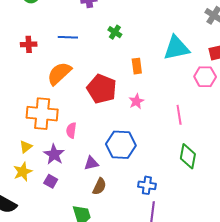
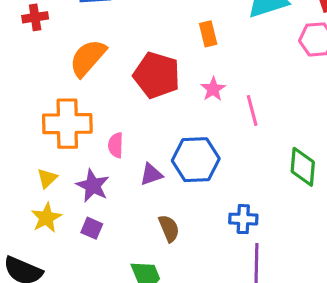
pink line: (179, 115) -> (252, 110), moved
purple triangle: (91, 163) -> (151, 174), moved
brown semicircle: (99, 186) -> (169, 228), turned -42

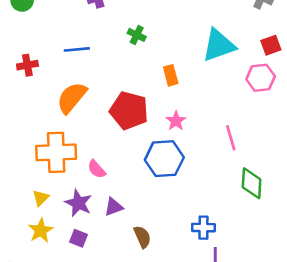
pink line: (252, 110) -> (231, 138), moved
pink semicircle: (116, 145) -> (97, 169), turned -42
blue hexagon: (196, 160) -> (164, 159), moved
purple triangle: (151, 174) -> (114, 207), moved

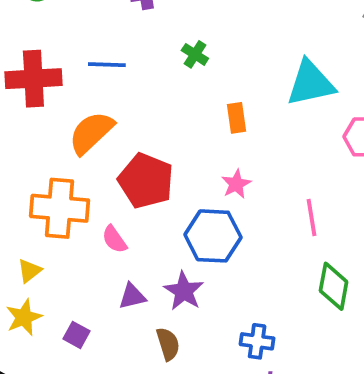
red cross: (27, 65) -> (33, 79), size x1.8
red pentagon: (129, 111) -> (146, 181), moved
purple star: (78, 203) -> (184, 291), moved

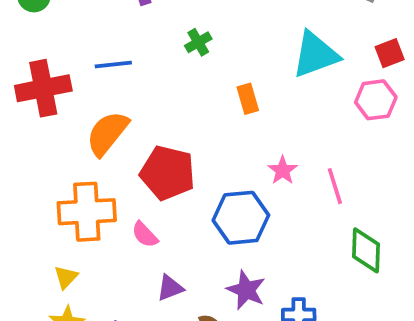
green cross: (195, 54) -> (198, 42), turned 35
pink star: (236, 184) -> (283, 170), moved
purple star: (184, 291) -> (246, 290), moved

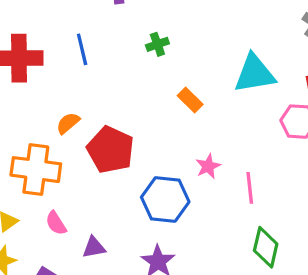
blue line: (113, 64) -> (82, 49), turned 72
orange rectangle: (248, 99) -> (190, 100), turned -40
orange semicircle: (107, 133) -> (68, 123), moved, size x0.6
pink semicircle: (145, 235) -> (56, 223), moved

